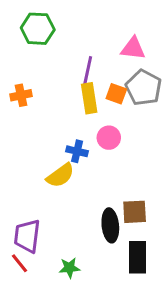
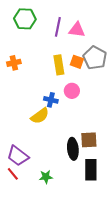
pink triangle: (133, 48) -> (77, 30), moved
purple line: (88, 71) -> (58, 27), moved
purple trapezoid: (27, 236) -> (18, 156), turned -60

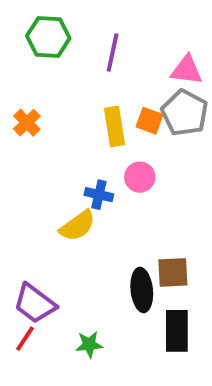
pink triangle: (77, 30) -> (187, 70), moved
orange cross: (14, 63) -> (27, 123), turned -32
red line: (13, 174) -> (25, 339), turned 72

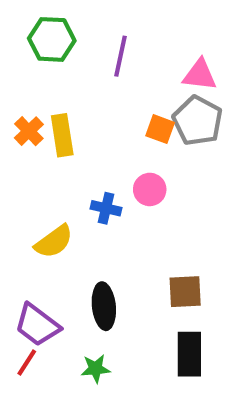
yellow rectangle: (115, 126) -> (62, 135), moved
yellow semicircle: (78, 226) -> (54, 242), moved
black ellipse: (142, 290) -> (104, 306), moved

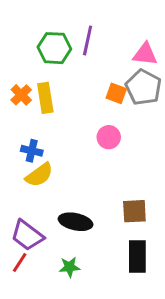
green hexagon: (52, 39) -> (54, 48), moved
blue cross: (106, 208) -> (32, 151), moved
black ellipse: (104, 306) -> (76, 222), turned -72

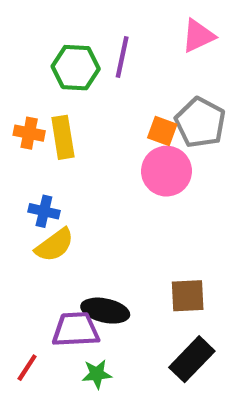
pink triangle: (145, 54) -> (198, 36), moved, turned -32
orange cross: (21, 95) -> (29, 133), turned -35
pink circle: (109, 137) -> (166, 171), moved, size x1.5
purple trapezoid: (27, 235) -> (76, 330), moved, turned 140
black rectangle: (137, 256) -> (192, 359), turned 44

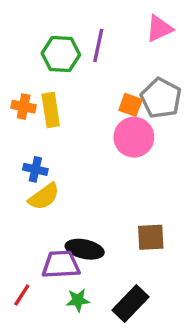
black rectangle: (192, 359) -> (130, 304), moved

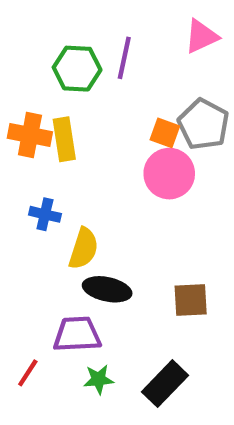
orange cross: (24, 107) -> (30, 135), size x1.4
yellow semicircle: (44, 197) -> (84, 249), moved, turned -36
black ellipse: (85, 249) -> (107, 289), moved

